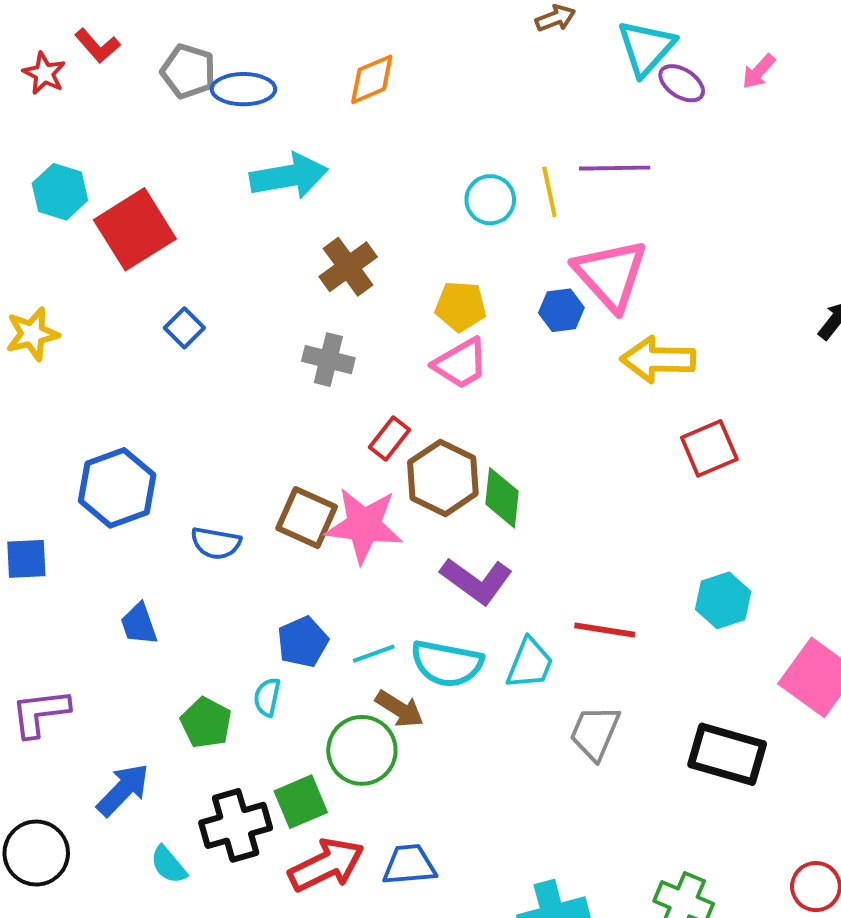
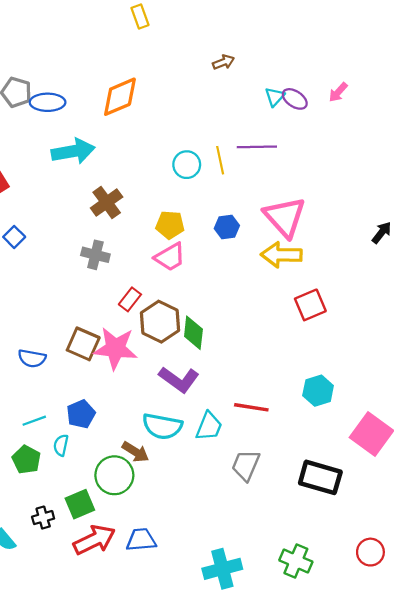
cyan triangle: (646, 48) -> (275, 97), moved, size x0.6
orange diamond: (372, 79) -> (120, 97), size x1.4
pink triangle: (611, 275) -> (285, 217), moved
cyan line: (374, 654) -> (34, 421), moved
black cross: (236, 825) -> (43, 518), size x0.6

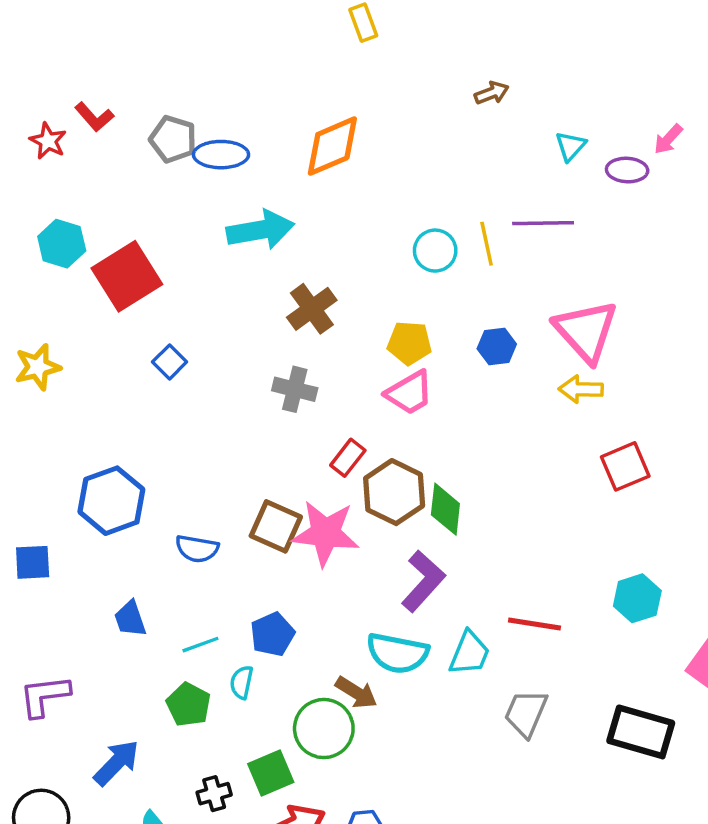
purple ellipse: (295, 99) -> (627, 170), moved, turned -30
yellow arrow: (281, 255) -> (581, 389), size x0.7
purple L-shape: (179, 380) -> (423, 581), turned -84

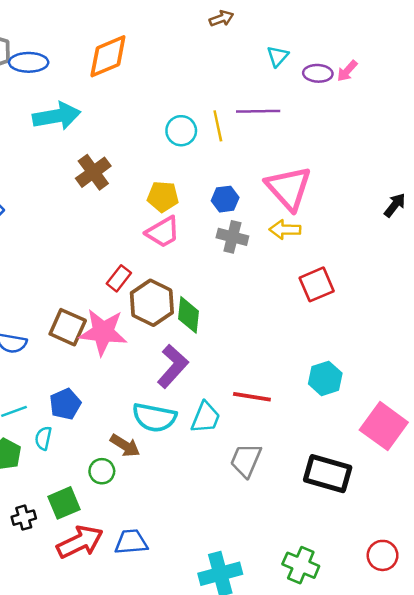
pink arrow: (668, 139) -> (347, 71), moved
gray cross: (295, 389) -> (232, 237), moved
green circle: (324, 729) -> (102, 471), size x0.6

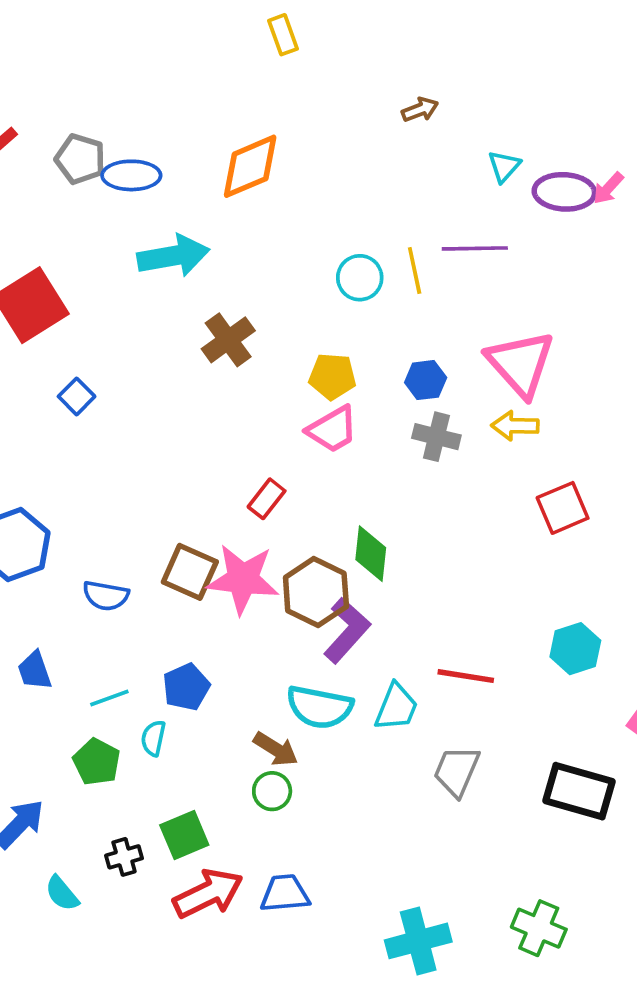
purple ellipse: (318, 73) -> (564, 192), size x1.4
brown hexagon: (152, 303) -> (316, 592), moved
green circle: (102, 471) -> (272, 791), moved

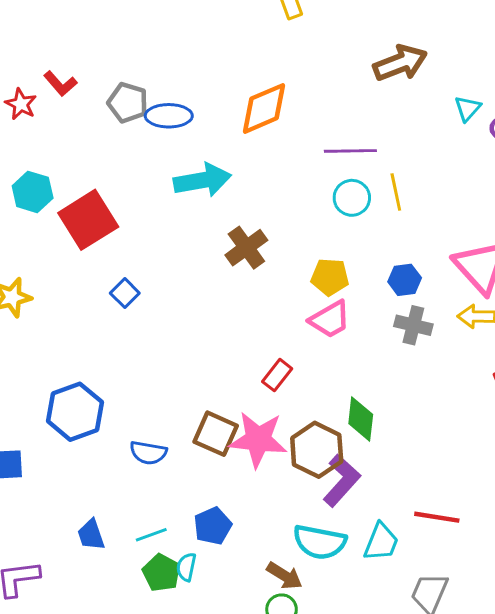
brown arrow: (420, 110) -> (400, 63), size x1.8
purple line: (475, 248) -> (350, 151), moved
blue trapezoid: (35, 671) -> (91, 535), moved
green pentagon: (97, 762) -> (161, 573), moved

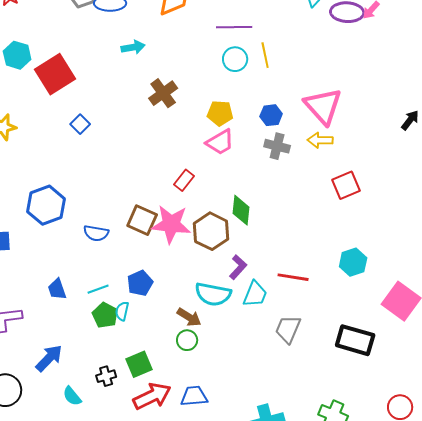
cyan arrow: (202, 180) -> (133, 47), size x0.6
purple L-shape: (342, 481) -> (238, 267), moved, size x0.7

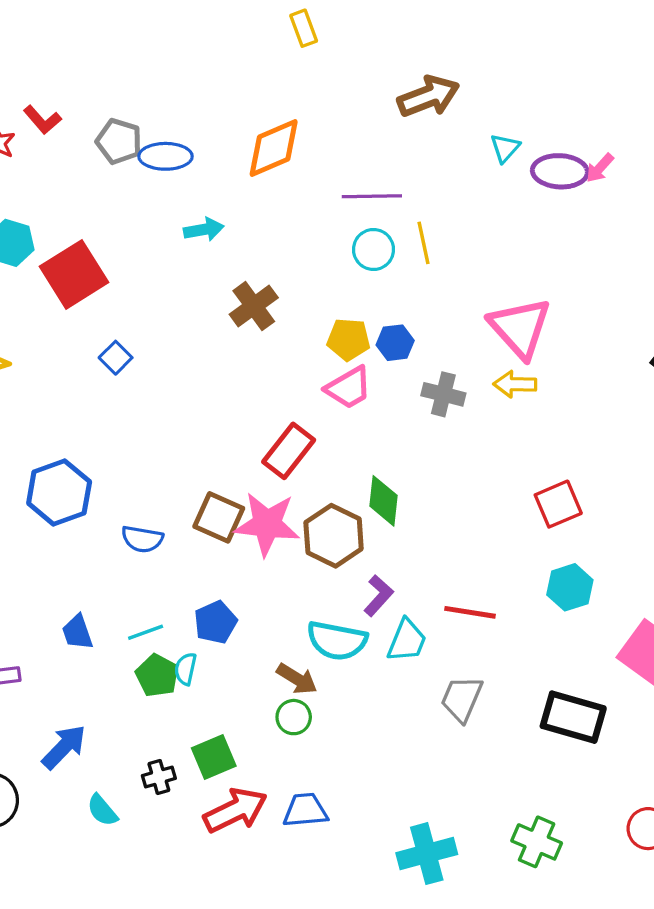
blue hexagon: (271, 115) -> (395, 343), moved
red rectangle: (184, 180) -> (289, 451), size x1.5
red square: (346, 185) -> (558, 504), moved

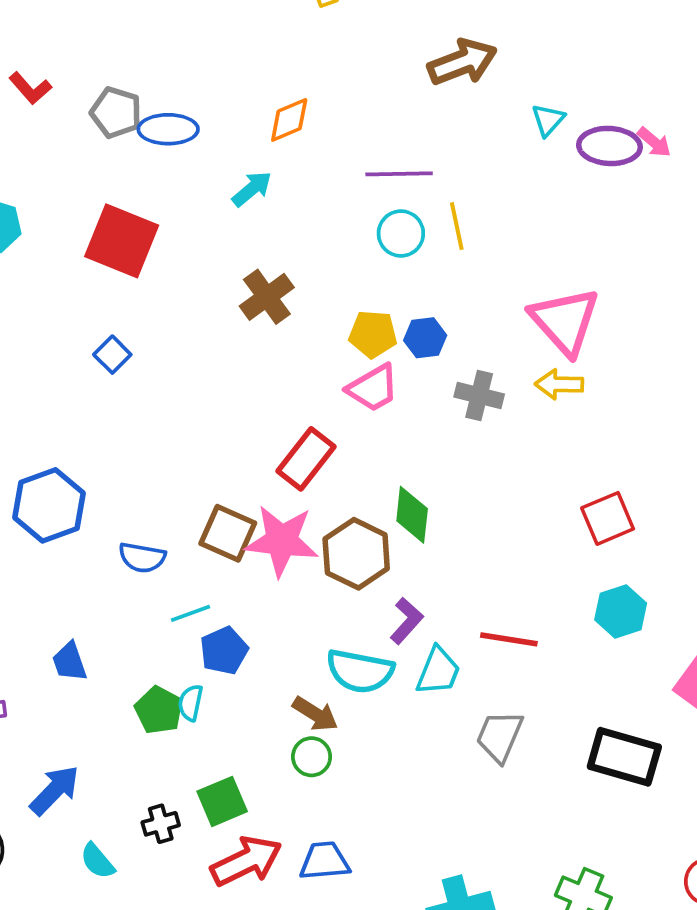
orange diamond: (274, 148) -> (289, 120), size x0.7
pink arrow: (600, 168) -> (654, 142), turned -92
cyan arrow: (204, 230) -> (252, 189), moved, turned -30
red square: (74, 274) -> (122, 241), moved, turned -36
cyan line: (146, 632) -> (190, 613), moved

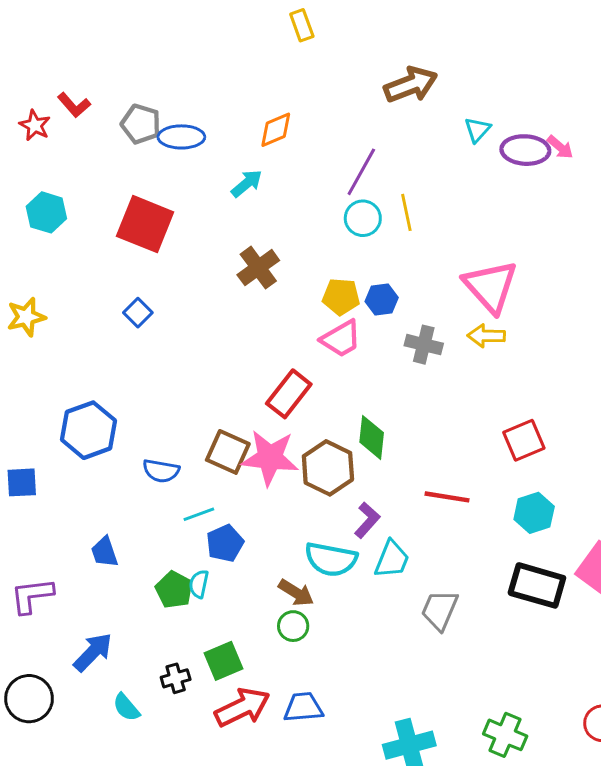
purple line: (399, 174) -> (361, 172), turned -60
red line: (509, 639) -> (447, 497), moved
black rectangle: (624, 757) -> (537, 585), moved

